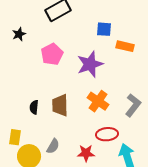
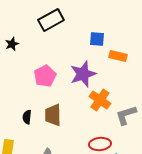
pink pentagon: (52, 54) -> (45, 76), moved
orange cross: (98, 101) -> (100, 100), moved
gray L-shape: (133, 105) -> (126, 115), turned -145

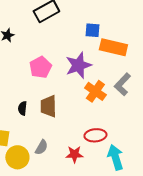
orange rectangle: (118, 56) -> (113, 47), size x1.5
gray L-shape: (126, 115) -> (122, 84), moved, turned -30

